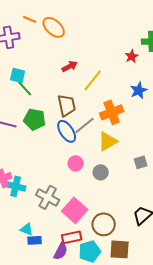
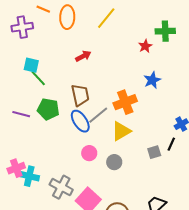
orange ellipse: (54, 27) -> (67, 17), turned 50
yellow line: (93, 80) -> (106, 18), moved

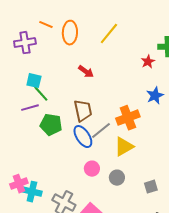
red arrow: (83, 56) -> (86, 72), turned 63
purple line: (21, 114) -> (30, 108), moved, turned -30
gray square: (154, 152) -> (151, 187), moved

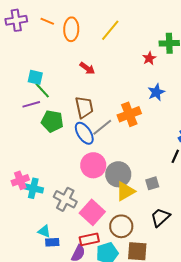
purple cross: (25, 43) -> (16, 20), moved
yellow triangle: (124, 147) -> (125, 191), moved
pink circle: (92, 169) -> (93, 165), size x1.6
gray circle: (117, 178) -> (118, 174), size x1.6

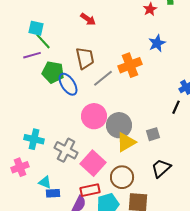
blue ellipse: (84, 133) -> (68, 84), moved
pink cross: (20, 180) -> (20, 167), moved

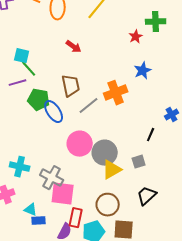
black line: (176, 107) -> (151, 135), moved
pink square: (93, 163) -> (63, 194), moved, turned -35
red rectangle: (90, 190) -> (76, 218), turned -66

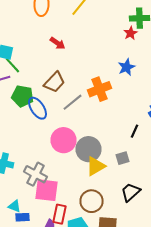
red star: (136, 37) -> (130, 33), moved
brown trapezoid: (71, 86) -> (54, 82), turned 55

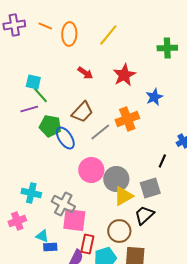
red star: (130, 33) -> (124, 75), moved, size x1.6
gray square: (122, 158) -> (150, 188), size x1.5
black trapezoid: (130, 192) -> (144, 215), moved

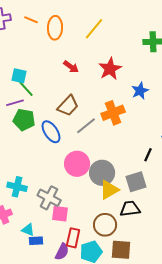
green pentagon: (50, 126) -> (24, 120), moved
black trapezoid: (144, 215) -> (130, 209), turned 35
pink square: (74, 220) -> (60, 214), size x0.7

